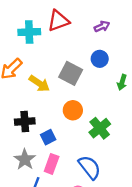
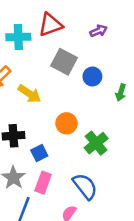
blue circle: (100, 59) -> (92, 76), moved
gray square: (71, 73) -> (64, 62), moved

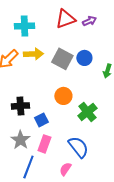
red triangle: (50, 25) -> (65, 19), moved
gray square: (64, 62) -> (62, 59), moved
yellow arrow: (29, 94) -> (33, 54), moved, turned -36

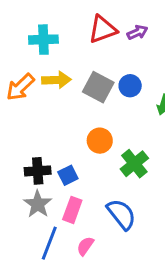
black cross: (20, 106) -> (38, 171), moved
pink semicircle: (65, 169) -> (85, 246), moved

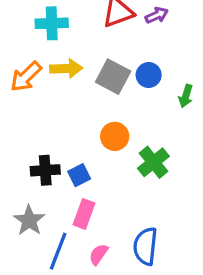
gray star: (38, 204) -> (29, 220), moved
blue semicircle: (121, 214) -> (145, 246), moved, turned -136

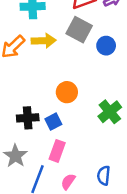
gray square: (113, 77) -> (79, 30), moved
orange circle: (115, 136) -> (67, 92), moved
blue semicircle: (145, 246) -> (104, 175), size x0.7

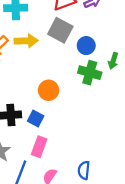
green cross: (110, 112) -> (90, 73), moved, turned -35
blue square: (53, 122) -> (36, 118), turned -35

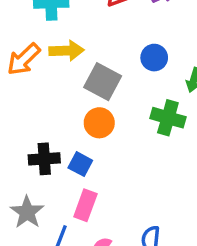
gray square: (60, 30) -> (103, 82), moved
green cross: (90, 73) -> (168, 118), moved

